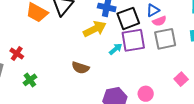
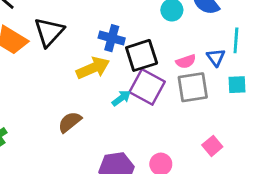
blue triangle: (153, 10) -> (216, 57), moved, turned -40
purple square: (133, 40) -> (147, 87), turned 35
brown semicircle: (80, 68) -> (70, 122), turned 120

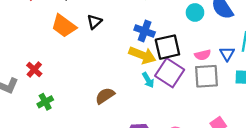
black triangle: (49, 32) -> (94, 22), size x0.6
yellow arrow: (93, 68) -> (142, 55), moved, turned 40
cyan arrow: (121, 98) -> (148, 80), turned 91

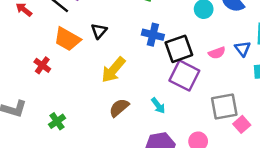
yellow arrow: (142, 55) -> (113, 70), moved, turned 116
red cross: (34, 69) -> (42, 65), moved
gray square: (206, 76) -> (224, 106), moved
cyan arrow: (148, 80) -> (158, 106), moved

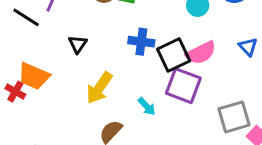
orange trapezoid: (67, 39) -> (34, 76), moved
pink semicircle: (217, 53) -> (201, 53), moved, size x1.5
cyan arrow: (158, 106) -> (147, 106), moved

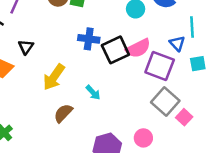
black triangle: (78, 44) -> (26, 47), moved
purple square: (183, 86) -> (160, 66), moved
gray square: (234, 117) -> (165, 101), turned -32

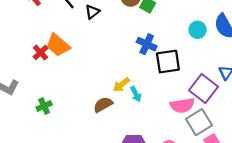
black triangle: (26, 47) -> (92, 12), moved
pink semicircle: (138, 48) -> (182, 105), moved
yellow arrow: (54, 77) -> (121, 85), moved, size x0.7

